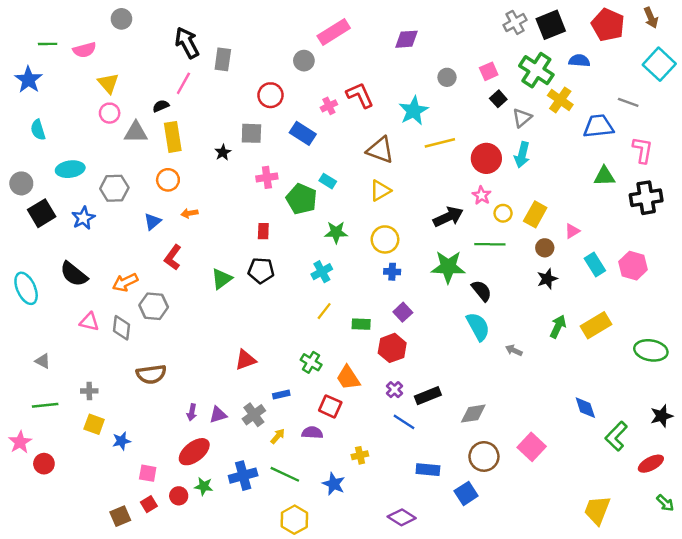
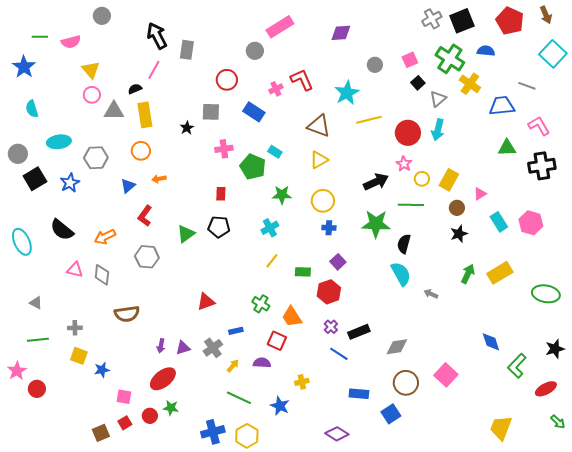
pink L-shape: (643, 150) -> (539, 126), turned -40
black semicircle: (482, 291) -> (404, 244), turned -126
gray hexagon: (154, 306) -> (147, 257), moved
blue cross: (243, 476) -> (213, 432), moved

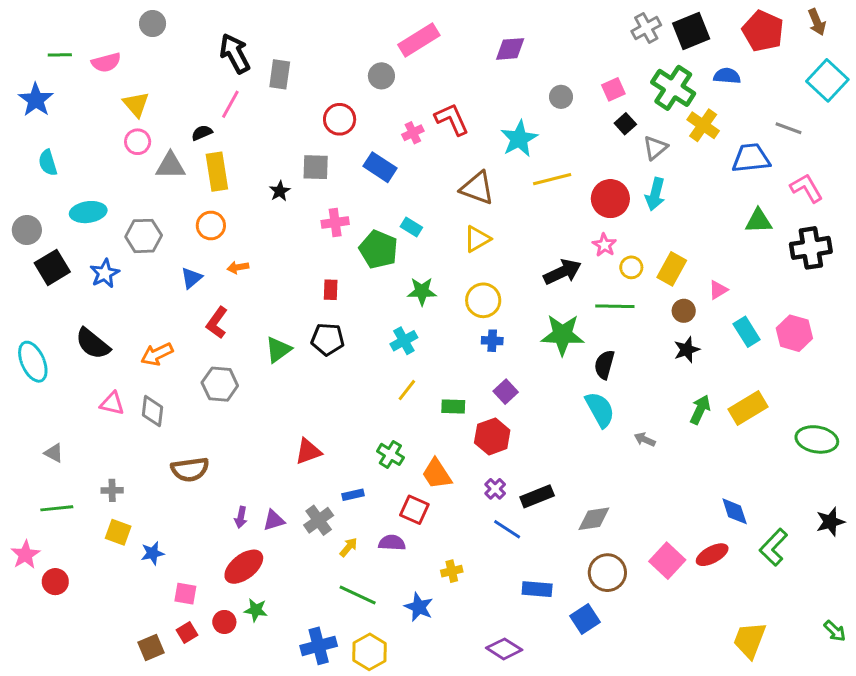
red ellipse: (546, 389) -> (712, 555), moved

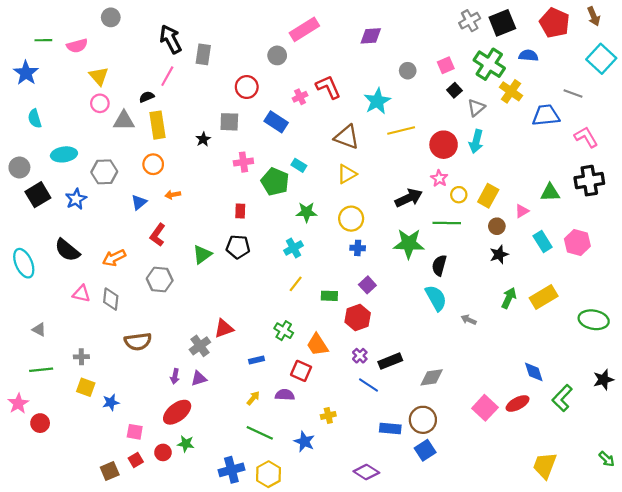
green triangle: (758, 221) -> (550, 193), moved
gray cross: (319, 520) -> (200, 346), moved
brown circle: (607, 573) -> (423, 420), moved

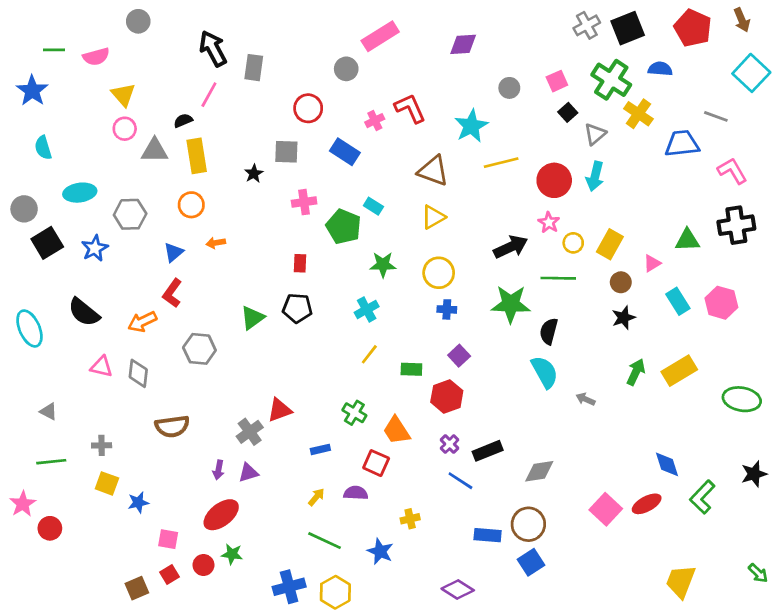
red L-shape: (158, 235) -> (172, 293), moved

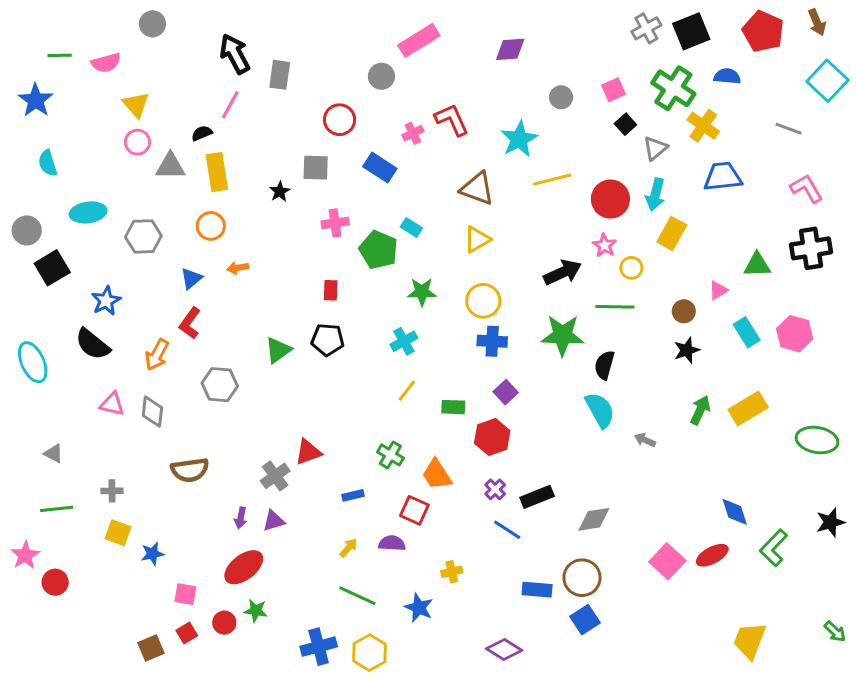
blue trapezoid: (682, 144) -> (723, 177), moved
yellow rectangle: (610, 244) -> (672, 233), moved
blue star: (95, 248) -> (106, 301), moved
blue cross: (447, 309) -> (492, 341), size x1.4
orange arrow: (142, 322) -> (157, 355), turned -36

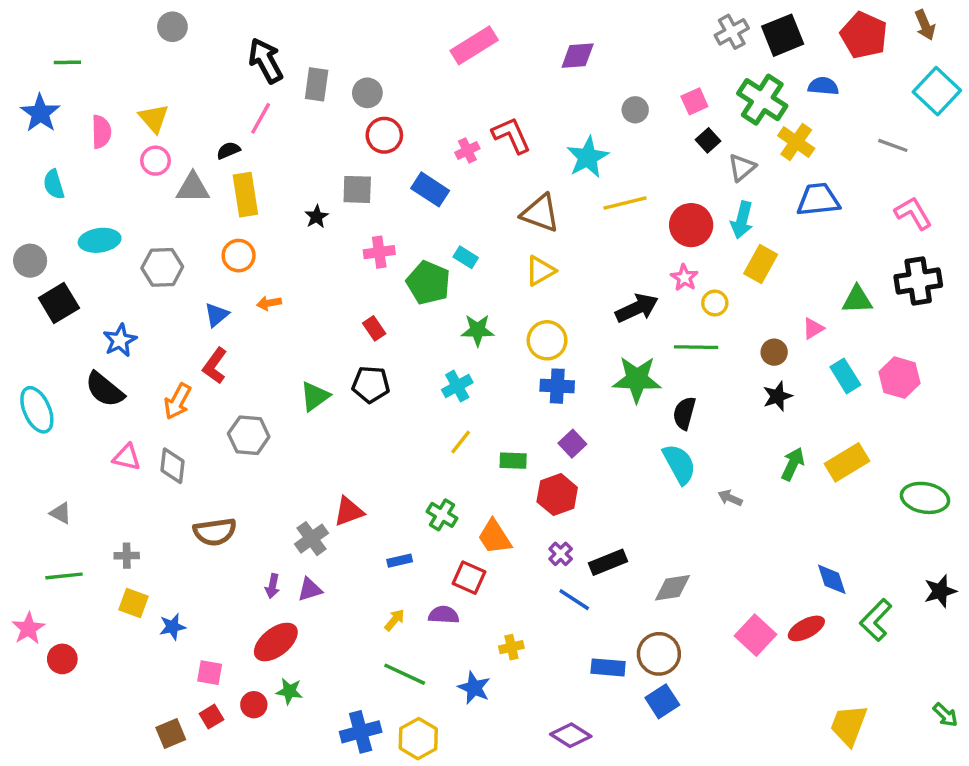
pink semicircle: (106, 63) -> (101, 132), moved, turned -76
gray circle: (381, 76) -> (367, 93), moved
red rectangle: (331, 290) -> (374, 328), turned -36

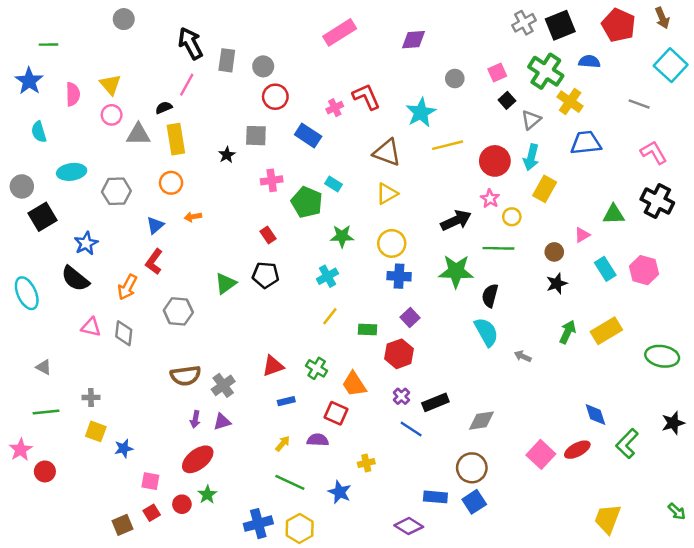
black cross: (918, 281) -> (657, 201), turned 36
red triangle: (349, 511) -> (273, 366), moved
brown semicircle: (215, 532) -> (186, 376), moved
blue rectangle: (608, 667) -> (435, 497), moved
green star: (289, 691) -> (207, 494), turned 30

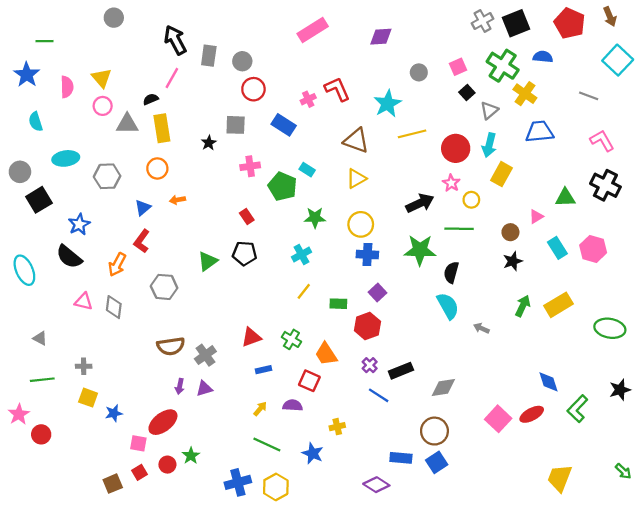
red ellipse: (198, 459) -> (163, 422), moved

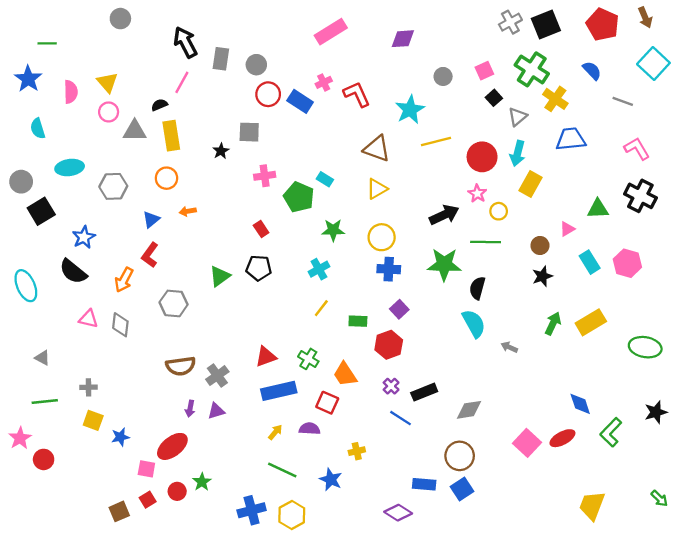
blue semicircle: (543, 57) -> (592, 71), moved, turned 42
pink cross: (308, 99) -> (324, 82), moved
blue rectangle: (284, 125) -> (300, 101), moved
blue rectangle: (264, 370) -> (279, 391), size x2.0

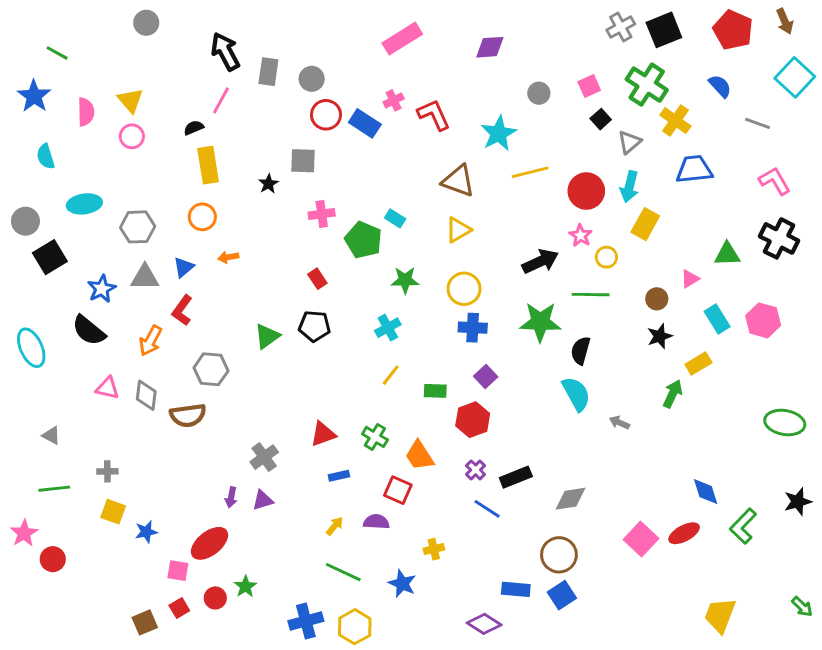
green line: (47, 43) -> (57, 53), turned 30
gray triangle: (135, 131) -> (145, 277), moved
yellow rectangle: (591, 322) -> (698, 364), moved, size x0.7
brown semicircle: (181, 366) -> (188, 415), moved
blue rectangle: (279, 391) -> (339, 476), size x0.5

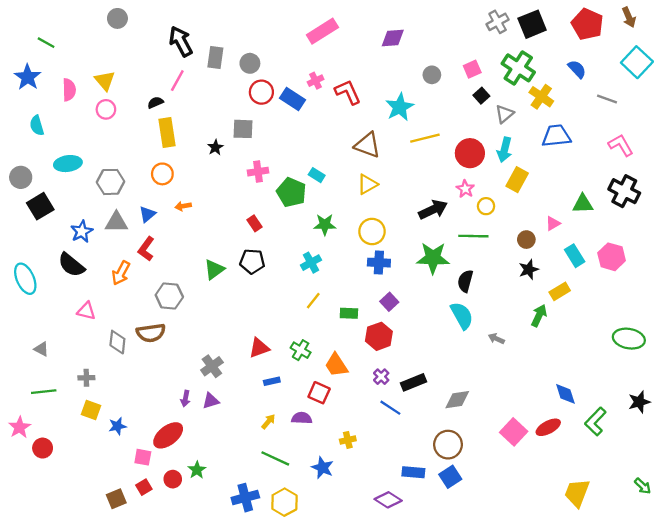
gray diamond: (146, 395) -> (117, 342), moved

